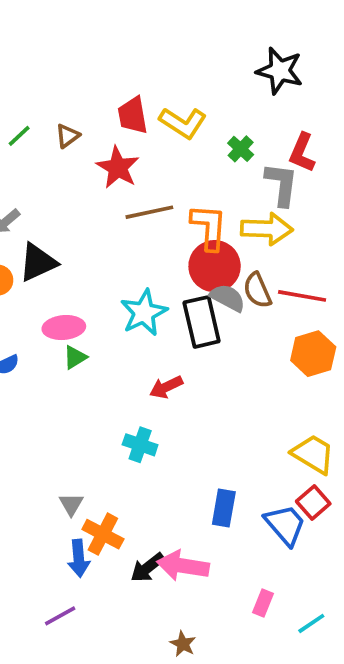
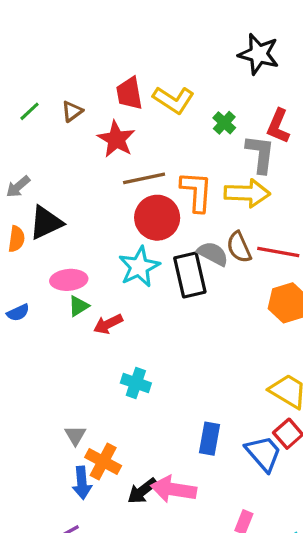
red circle: (215, 266) -> (157, 218), moved
red arrow: (166, 387) -> (108, 324), moved

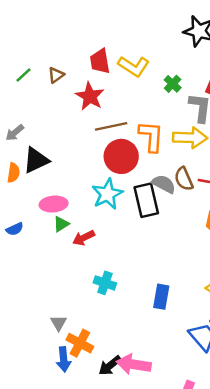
blue rectangle: (210, 439) -> (161, 297), moved

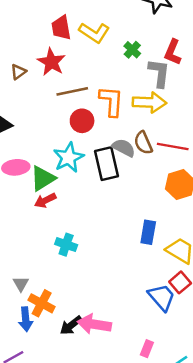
brown triangle: (56, 75) -> (18, 72), moved
red circle: (121, 156) -> (82, 121), size x0.7
green triangle: (61, 224) -> (43, 178), moved, size x1.6
blue rectangle: (161, 297) -> (148, 232), moved

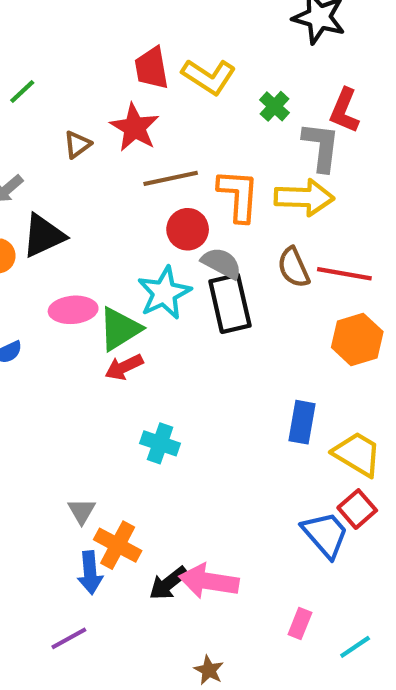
gray semicircle: (124, 148) -> (221, 263), moved

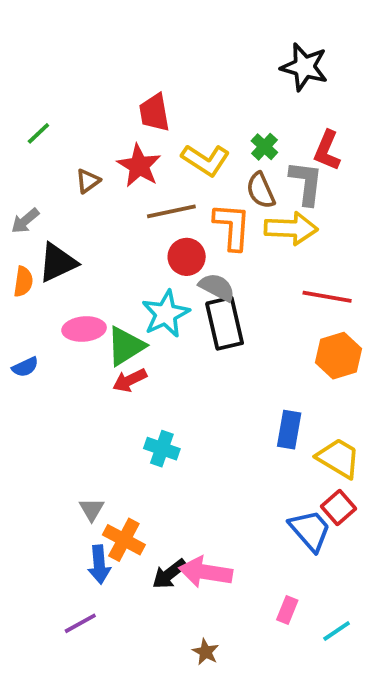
yellow L-shape: (209, 77) -> (206, 160), moved
brown semicircle: (294, 267) -> (261, 190), moved

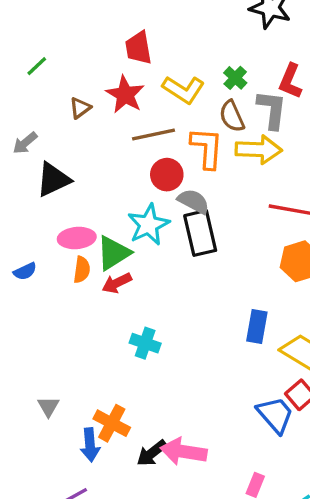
orange semicircle: (23, 282) -> (82, 270), moved
gray triangle: (92, 509) -> (48, 406), moved

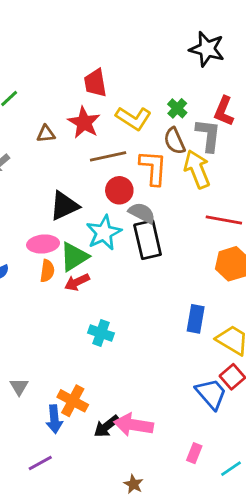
brown triangle: (80, 108) -> (46, 134), turned 30
yellow arrow: (259, 150) -> (197, 169), turned -114
black triangle: (53, 180) -> (64, 206), moved

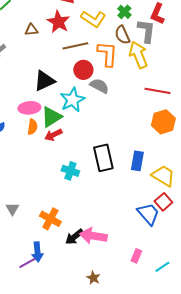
black rectangle: (148, 240) -> (103, 158), moved
blue arrow: (54, 419) -> (37, 252), moved

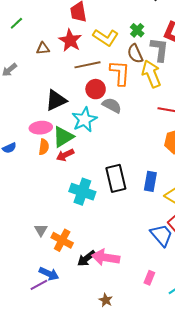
cyan cross: (70, 171) -> (82, 192), size x1.4
gray triangle: (12, 209) -> (41, 230), moved
blue arrow: (37, 252) -> (49, 274), turned -60

